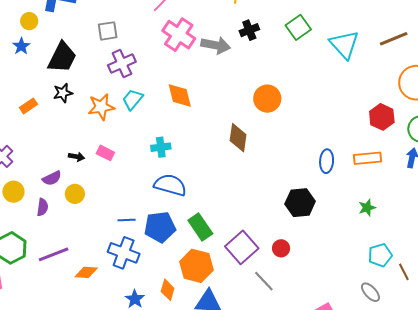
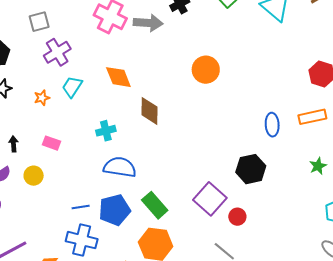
orange star: (101, 107) -> (42, 98), size x0.6
brown diamond: (238, 138) -> (149, 111), moved
black arrow: (76, 157) -> (13, 144), moved, turned -98
yellow circle: (75, 194) -> (34, 176), moved
purple square: (242, 247) -> (210, 199), moved

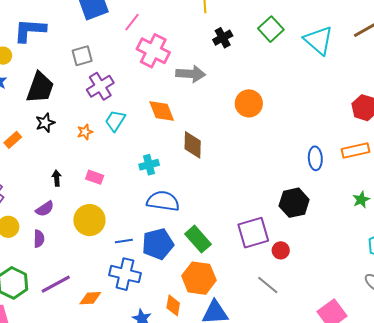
gray arrow: (148, 23) -> (191, 74), moved
yellow circle: (34, 176) -> (89, 220), moved, size x1.6
purple square: (210, 199) -> (253, 233), turned 32

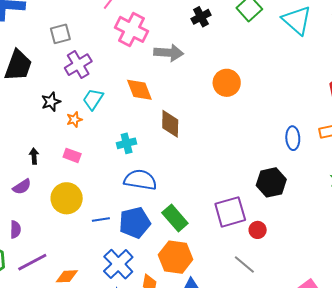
black star: (45, 123) -> (51, 102), moved
orange star: (85, 132) -> (74, 119), moved
purple semicircle: (39, 239) -> (15, 229), moved
blue cross: (125, 274) -> (118, 264), moved, turned 32

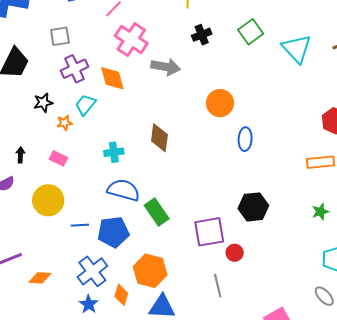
orange diamond: (139, 90) -> (112, 78), moved
blue ellipse: (293, 138) -> (245, 139), moved
green rectangle: (175, 218) -> (157, 212), moved
gray line: (244, 265) -> (218, 286), turned 30

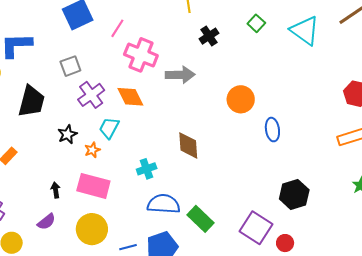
green square: (251, 32) -> (256, 23), size x0.7
pink rectangle: (58, 158) -> (93, 186), size x1.8
purple square: (209, 232) -> (256, 228), turned -36

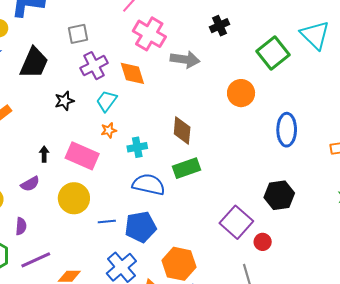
green square: (256, 23) -> (273, 53), moved, size x1.8
blue ellipse: (272, 130) -> (287, 130), moved, size x1.4
orange star: (92, 150) -> (109, 130), moved
green rectangle: (200, 219) -> (186, 168), moved, turned -72

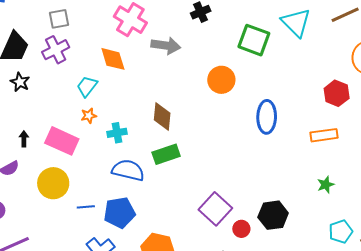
green square: (273, 53) -> (254, 40), turned -32
purple cross: (94, 66) -> (56, 50), moved
black star: (64, 101) -> (20, 82), moved, turned -30
black hexagon: (279, 195) -> (273, 215), moved

